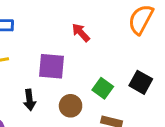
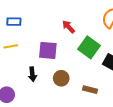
green square: (103, 88) -> (89, 47), moved, size x1.5

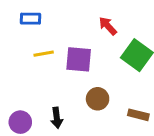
yellow line: (11, 46) -> (44, 54), moved
black arrow: (32, 74) -> (57, 118), moved

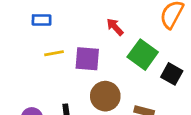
brown circle: (98, 99) -> (105, 96), size x1.4

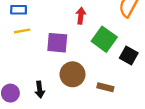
red arrow: (115, 27) -> (81, 16), turned 49
yellow line: (54, 53) -> (22, 31), moved

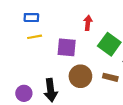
brown rectangle: (105, 87) -> (110, 77), moved
black arrow: (40, 90) -> (51, 90), size x1.5

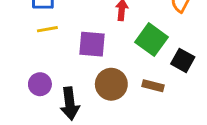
purple circle: (24, 93) -> (40, 84), moved

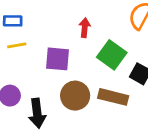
brown rectangle: (153, 86) -> (113, 97), size x1.5

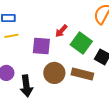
red arrow: (85, 28) -> (61, 31), moved, turned -144

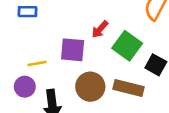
yellow line: (11, 36) -> (37, 63), moved

